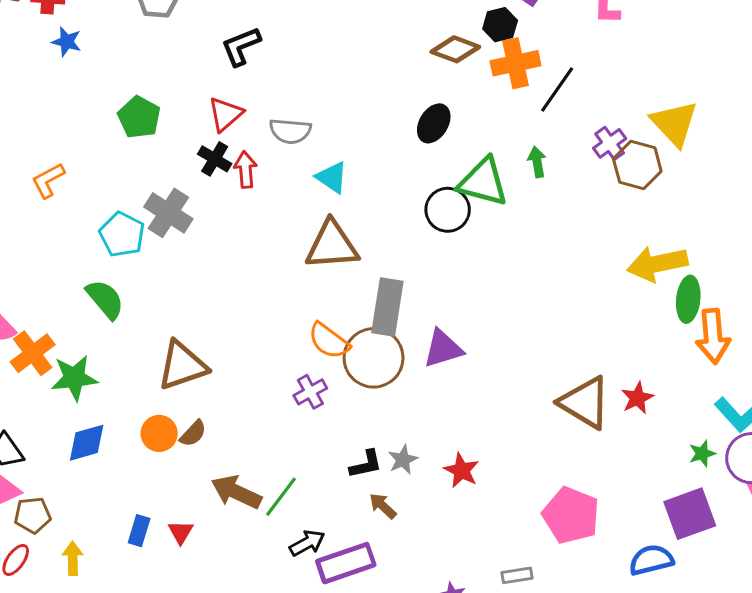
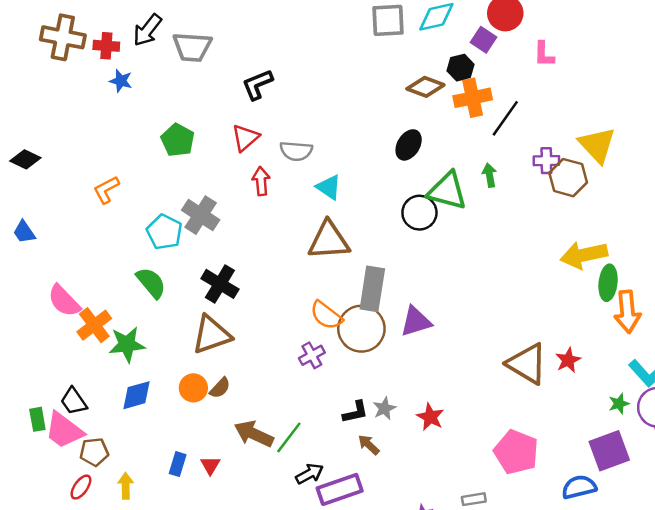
purple cross: (610, 143) -> (546, 161), turned 35
black cross: (215, 159) -> (220, 284), moved, size x1.4

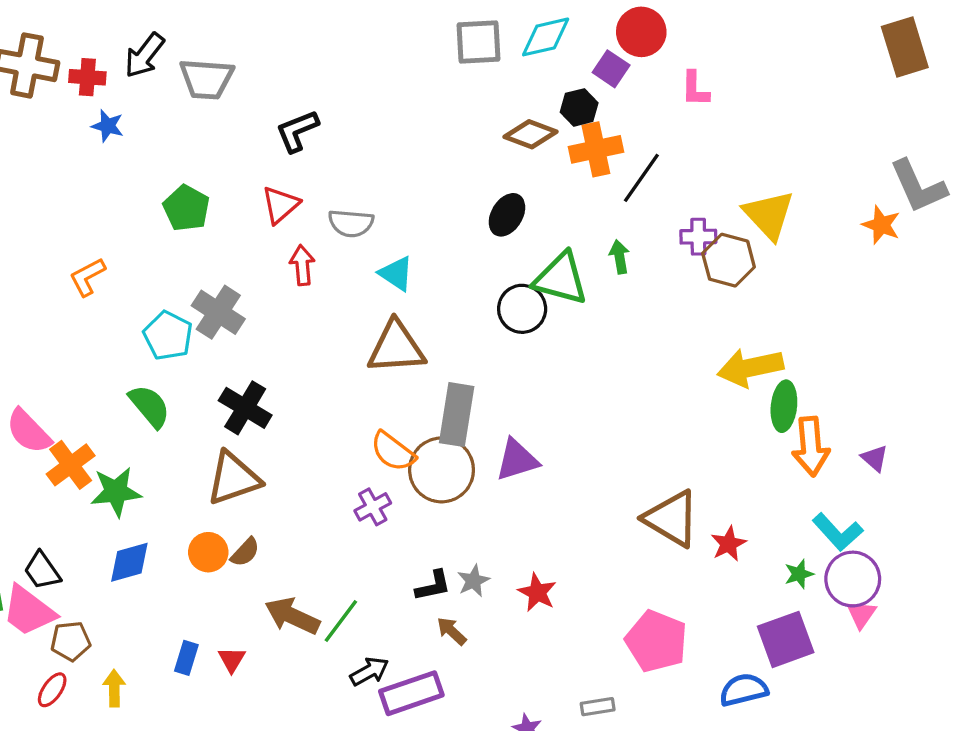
red star: (568, 360) -> (729, 544), moved

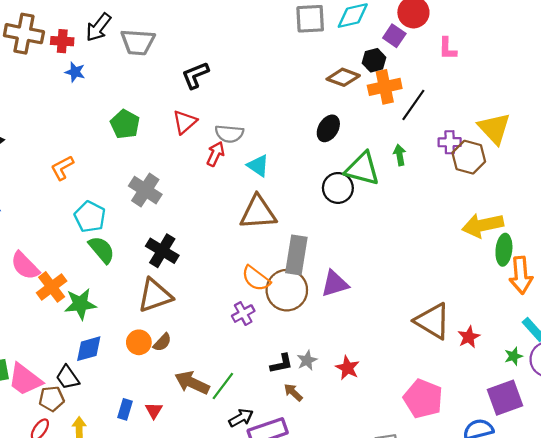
red arrow: (302, 265) -> (215, 154), moved, turned 30
cyan pentagon: (168, 336) -> (90, 217), moved
black trapezoid: (42, 571) -> (68, 377), moved

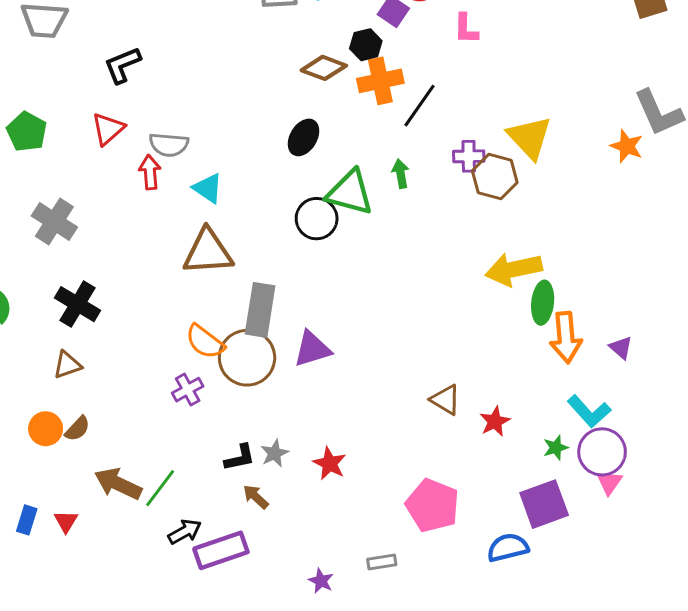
red arrow: (215, 154) -> (150, 172), turned -30
brown triangle: (155, 295) -> (67, 365), size x0.6
brown triangle: (433, 321) -> (446, 400), size x0.6

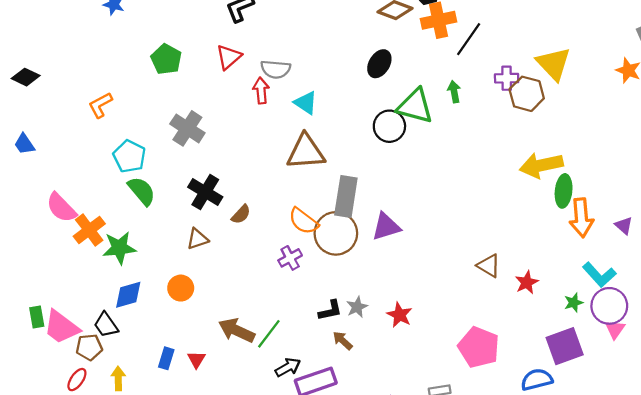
brown semicircle: (77, 429) -> (241, 214), moved

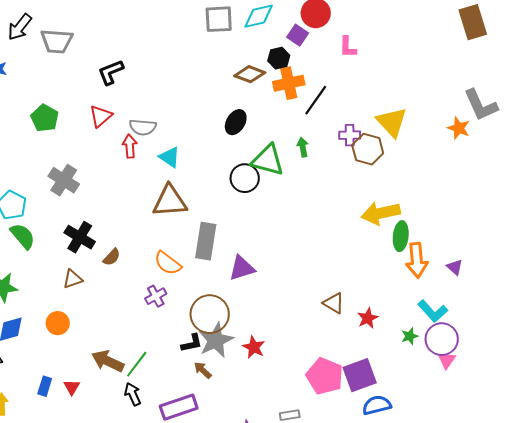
brown circle: (336, 233) -> (210, 314), moved
gray star: (357, 307) -> (216, 340), size x1.8
purple square: (565, 346) -> (360, 375), moved
black arrow: (288, 367) -> (133, 394), moved, turned -85

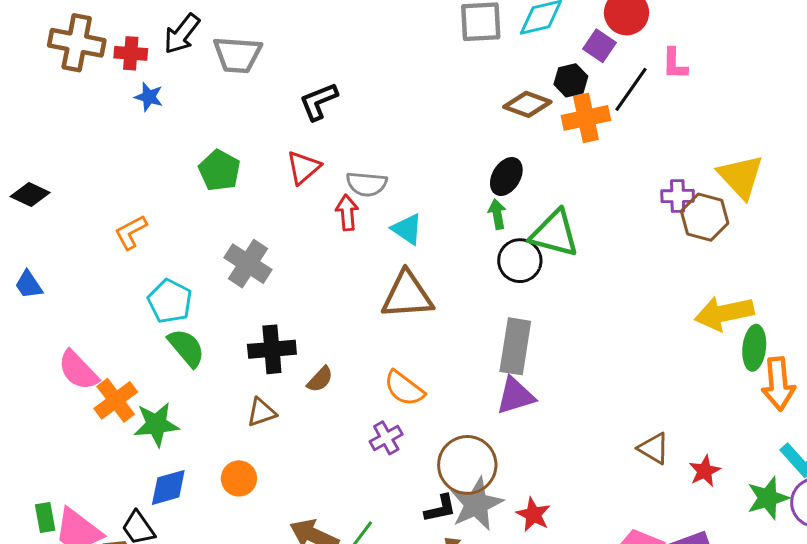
black line: (316, 100) -> (631, 89), moved
green arrow: (303, 147) -> (497, 214), moved
black cross: (80, 237) -> (272, 349), turned -36
gray rectangle: (206, 241) -> (515, 346), moved
green star: (410, 336) -> (768, 498), size x1.6

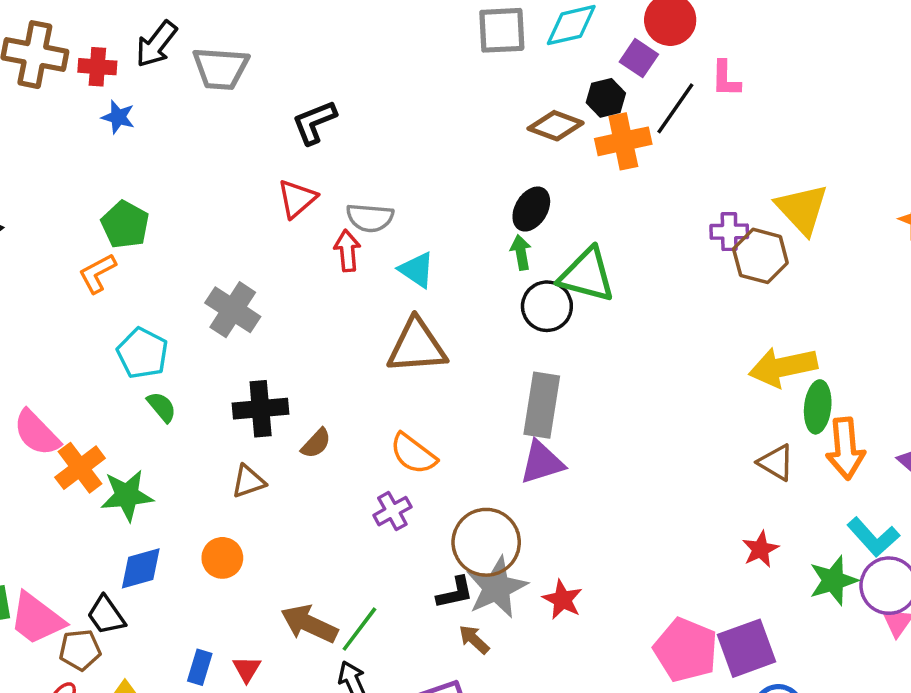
green pentagon: (219, 170) -> (125, 225), moved
green semicircle: (186, 348) -> (162, 407), size x0.7
brown triangle: (654, 448) -> (776, 462), moved

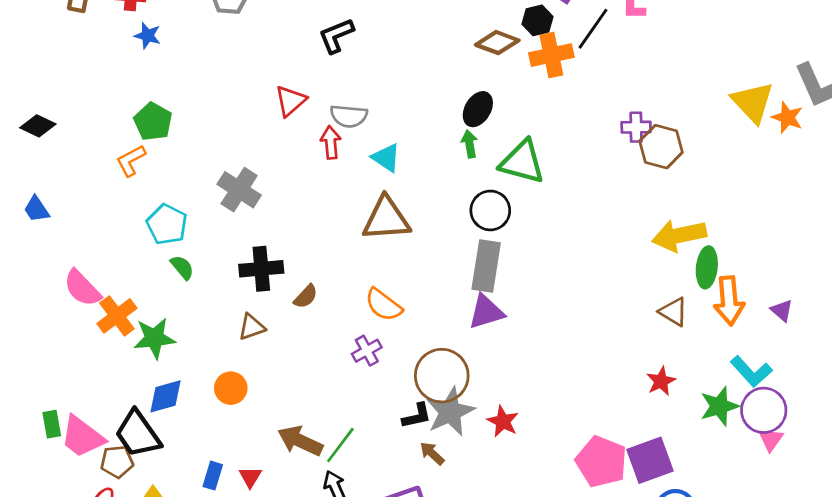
black L-shape: (314, 122) -> (336, 36), moved
yellow triangle: (802, 209) -> (753, 102), moved
black circle: (547, 306) -> (490, 210), moved
black trapezoid: (106, 615) -> (138, 434), size x1.5

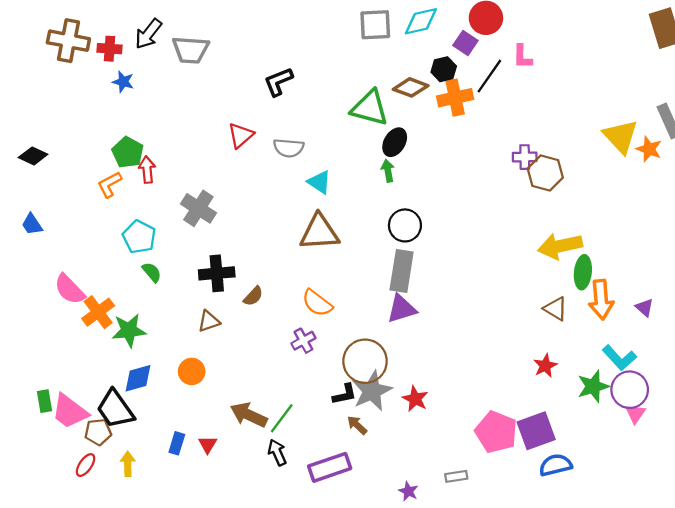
red arrow: (331, 142) -> (147, 170), moved
green triangle: (522, 162) -> (370, 108), moved

